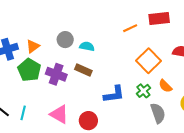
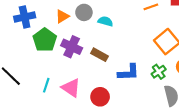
orange triangle: (33, 46) -> (62, 16), moved
brown rectangle: (83, 70) -> (100, 55), moved
cyan line: (23, 113) -> (46, 85), moved

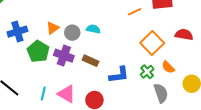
gray circle: (84, 12) -> (72, 33), moved

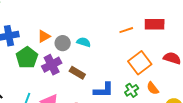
purple cross: (64, 56) -> (52, 65), turned 36

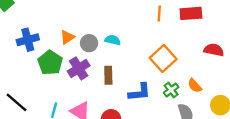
orange line: (126, 30) -> (159, 13), moved, turned -64
orange square: (140, 63) -> (163, 59), moved
brown rectangle: (77, 73) -> (108, 75), turned 63

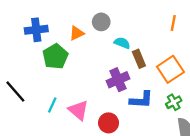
gray circle: (89, 43) -> (101, 22), moved
purple cross: (79, 68) -> (118, 80), moved
brown rectangle: (108, 75) -> (139, 59), moved, turned -30

